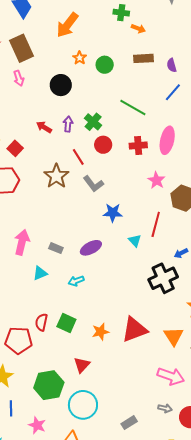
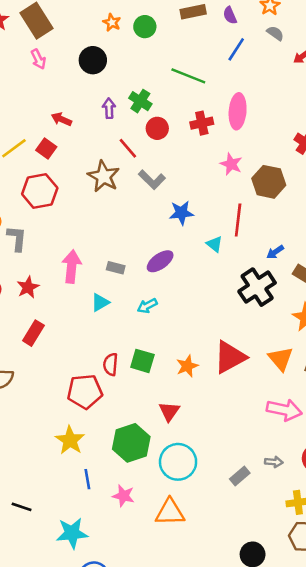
red arrow: (44, 127) -> (61, 119), moved
gray arrow: (165, 408) -> (274, 462), moved

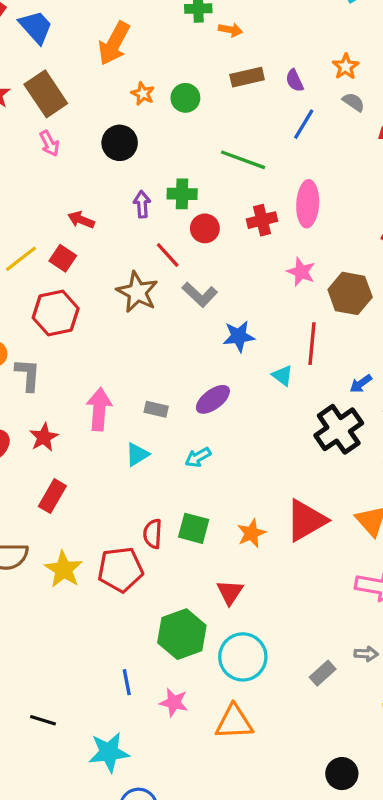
green cross: (140, 101) -> (182, 194), turned -30
yellow star: (70, 440) -> (64, 569), moved

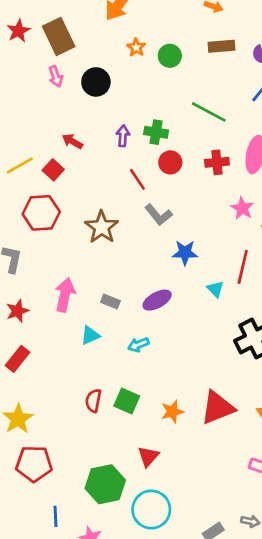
black circle: (120, 143) -> (96, 82), moved
brown star: (137, 292) -> (102, 227), moved
red pentagon: (120, 569) -> (34, 464), moved

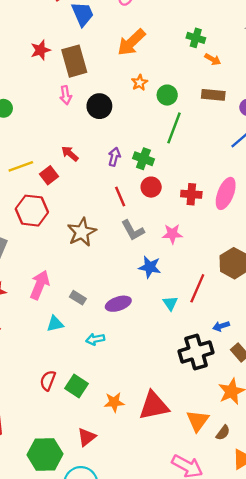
green line: (209, 112) -> (174, 128), moved, turned 72
pink star: (242, 208) -> (172, 234), moved, turned 30

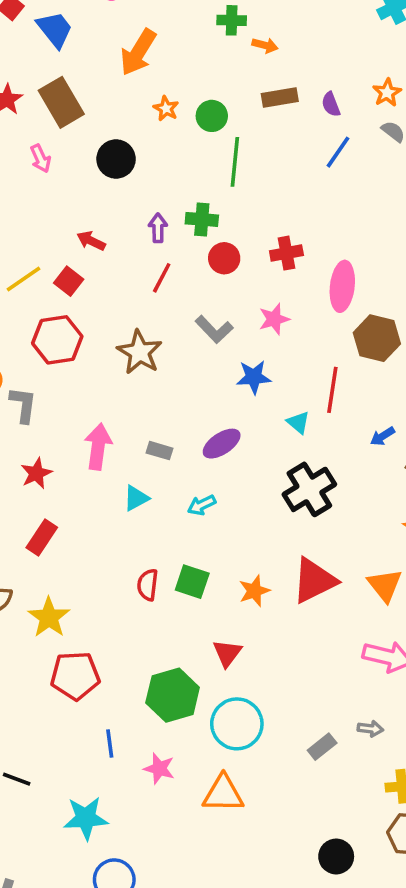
pink arrow: (66, 95) -> (41, 158), moved
pink ellipse: (226, 193) -> (342, 286), moved
red line: (120, 197) -> (162, 278), moved, turned 66
black cross: (196, 352) -> (309, 489), moved

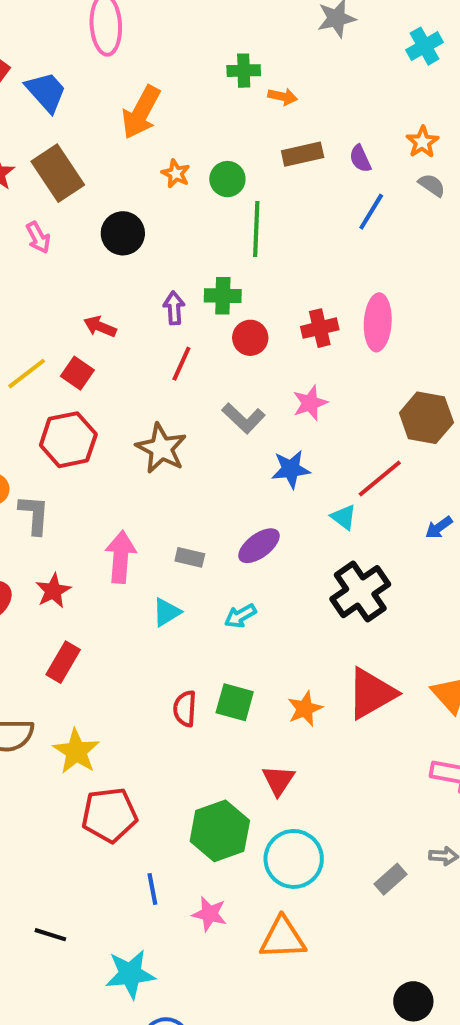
pink ellipse: (342, 286) -> (378, 322), moved
red line: (332, 390) -> (380, 479), turned 45

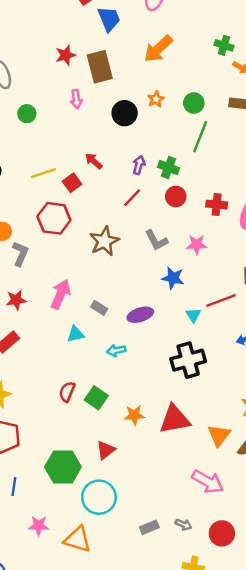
orange star: (176, 174) -> (156, 99), moved
pink star: (209, 914) -> (39, 526), moved, turned -30

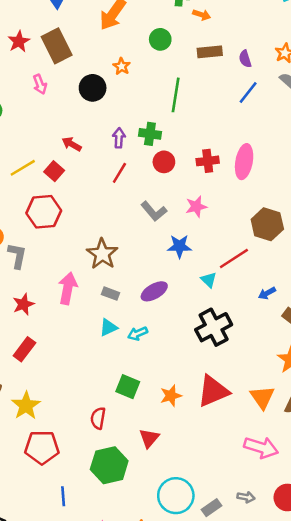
green circle: (194, 103) -> (160, 39), moved
brown star: (104, 241) -> (102, 254), moved
cyan triangle: (76, 334) -> (108, 327), moved
red semicircle: (67, 392) -> (98, 418), moved
cyan circle: (99, 497) -> (176, 496), moved

